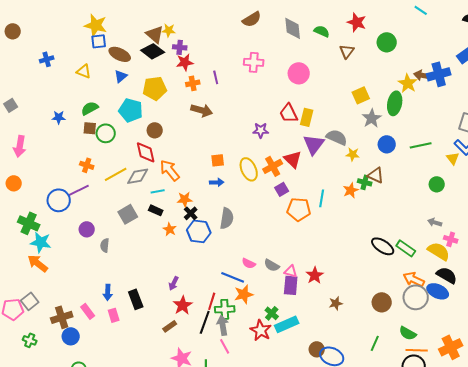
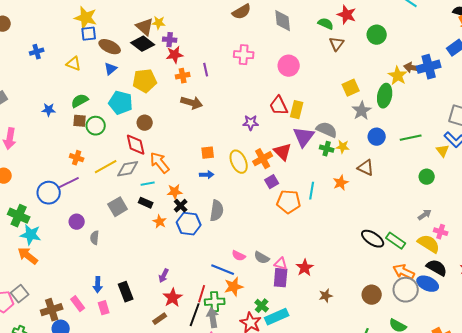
green semicircle: (322, 31) -> (326, 24), moved
green cross: (365, 182) -> (327, 149), moved
gray arrow: (435, 222) -> (425, 215), turned 128

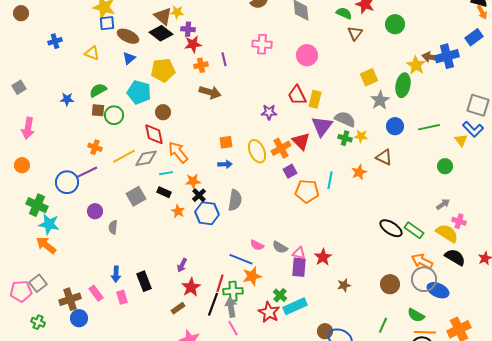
blue ellipse: (428, 284) -> (438, 290), moved

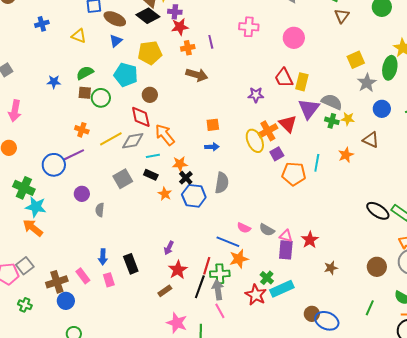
yellow ellipse: (257, 151) -> (255, 141), moved

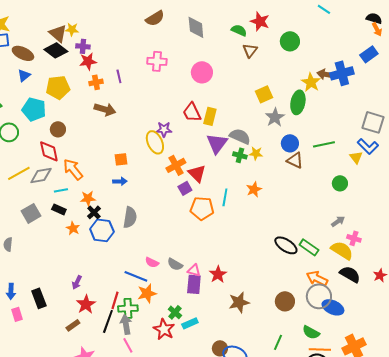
red triangle: (288, 124) -> (197, 173), moved
brown triangle: (371, 140) -> (295, 160), moved
yellow ellipse: (255, 141) -> (155, 142), moved
brown star: (331, 268) -> (239, 302), size x1.5
cyan rectangle: (282, 289) -> (190, 323), size x0.7

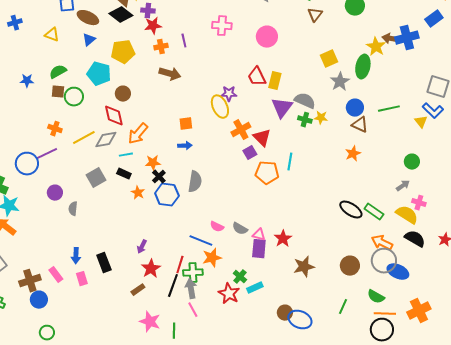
orange arrow: (73, 169) -> (138, 134), turned -100
green circle: (340, 183) -> (412, 162), moved
orange star: (254, 189) -> (353, 154), moved

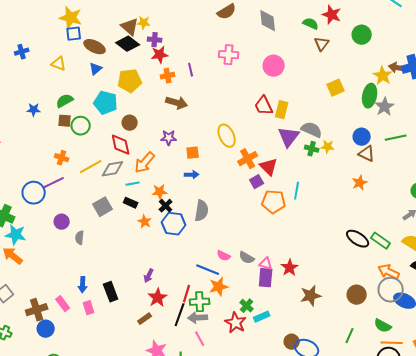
gray star: (340, 82) -> (385, 107), moved
purple star: (229, 94) -> (169, 138), moved
gray arrow: (191, 289) -> (198, 318), turned -84

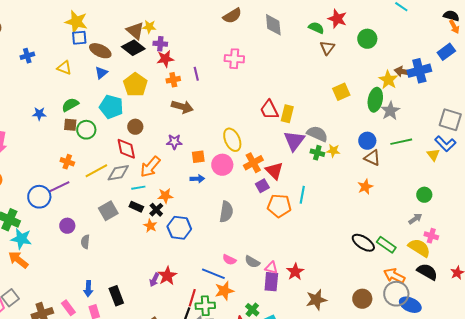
pink circle: (274, 66) -> (222, 165), moved
yellow pentagon: (130, 81) -> (135, 85), turned -30
black cross: (166, 206) -> (156, 210), moved
gray semicircle: (202, 211) -> (226, 212), moved
red star: (158, 298) -> (167, 276), moved

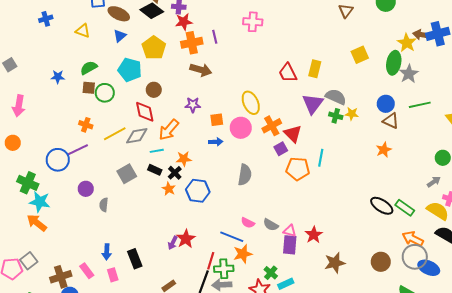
orange cross: (173, 80) -> (192, 43), size x1.5
yellow rectangle: (287, 114) -> (315, 69), moved

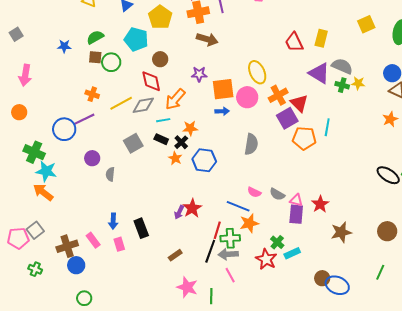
purple triangle: (313, 104) -> (319, 73), turned -35
orange square: (217, 120) -> (223, 89), size x1.6
purple square: (281, 149) -> (287, 118), size x1.5

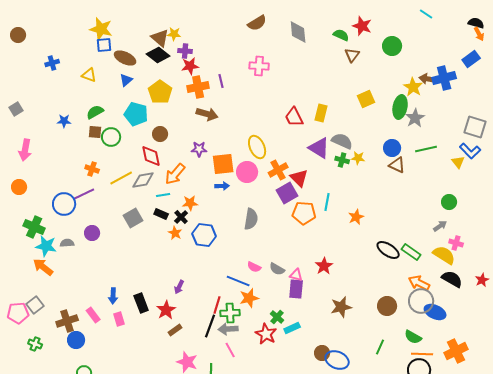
orange star: (390, 119) -> (356, 217), moved
gray semicircle: (110, 174) -> (67, 243), moved, turned 80
red star: (320, 204) -> (324, 266), moved
red star: (192, 208) -> (166, 310), moved

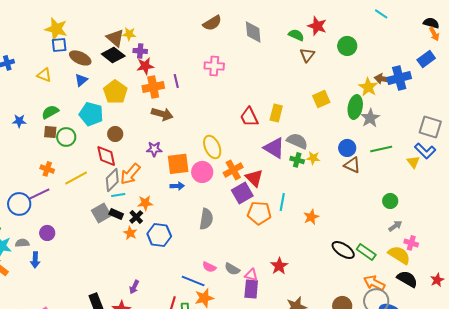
gray diamond: (143, 180) -> (112, 180), moved, turned -35
green circle: (449, 202) -> (390, 201), moved
gray square: (133, 218) -> (101, 213), moved
blue arrow: (113, 296) -> (35, 260), moved

